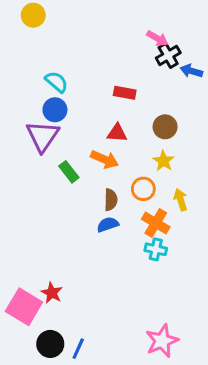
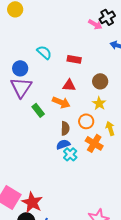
black cross: (168, 55) -> (107, 17), moved
cyan semicircle: (56, 82) -> (44, 52), moved
blue circle: (55, 110) -> (20, 68), moved
cyan cross: (156, 249) -> (70, 154), moved, turned 32
red star: (52, 293) -> (32, 202), moved, size x1.5

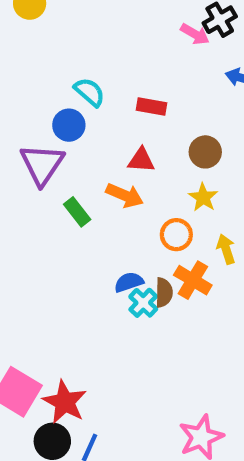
blue circle: (20, 68) -> (69, 125), moved
brown semicircle: (65, 128) -> (164, 292), moved

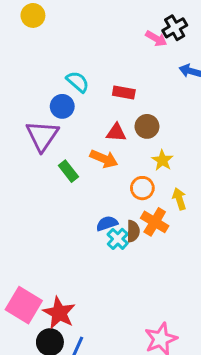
brown circle: (205, 152) -> (147, 126), moved

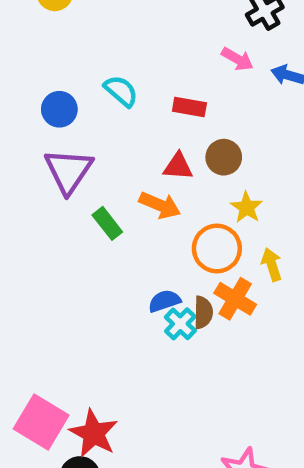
pink arrow: (156, 39) -> (237, 59), moved
blue circle: (62, 106) -> (59, 109), moved
orange circle: (142, 188) -> (217, 248), size x1.4

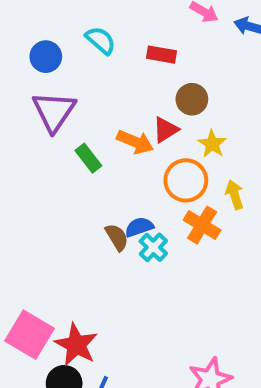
red triangle: (178, 166) -> (166, 130), moved, turned -36
brown semicircle: (203, 312) -> (117, 237), moved, turned -32

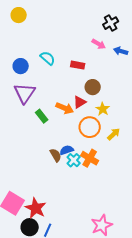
yellow arrow: (235, 195) -> (114, 134), turned 64
orange cross: (202, 225) -> (90, 158), moved

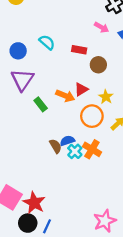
brown circle: (93, 87) -> (98, 65), moved

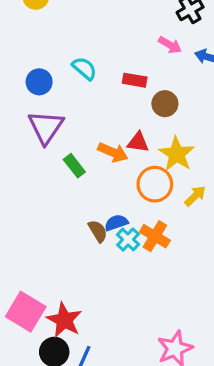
red triangle: (81, 89) -> (138, 142), turned 40
yellow star: (106, 97) -> (177, 154), size x1.5

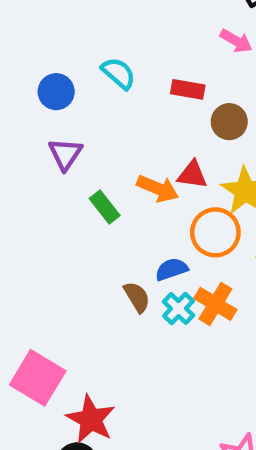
purple triangle: (46, 127) -> (65, 154), size x0.7
blue semicircle: (116, 223) -> (172, 269), moved
pink square: (26, 312) -> (38, 378), moved

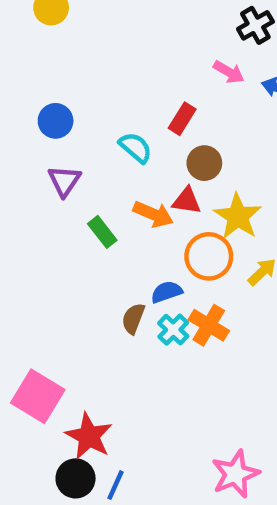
cyan semicircle: (118, 73) -> (135, 148), moved
red rectangle: (188, 89) -> (182, 119), turned -68
brown circle: (229, 122) -> (204, 163), moved
brown semicircle: (137, 297) -> (133, 319), turned -128

